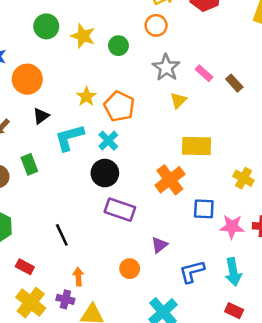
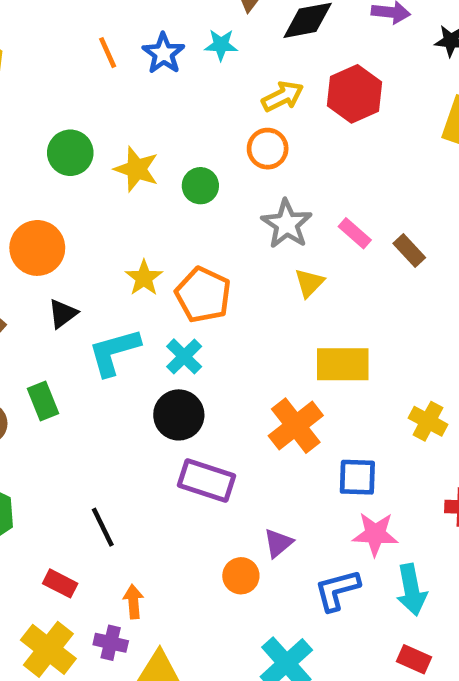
pink star: (232, 227) -> (375, 534), moved
red rectangle: (25, 267) -> (60, 583), moved
orange circle: (130, 269) -> (241, 576), moved

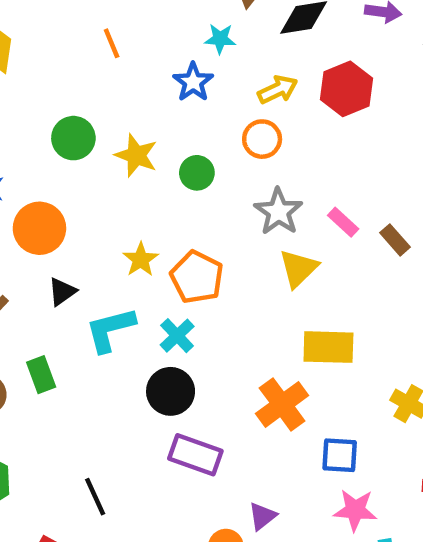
blue star: (163, 53) -> (193, 82), moved
yellow triangle: (309, 283) -> (299, 268), size x1.4

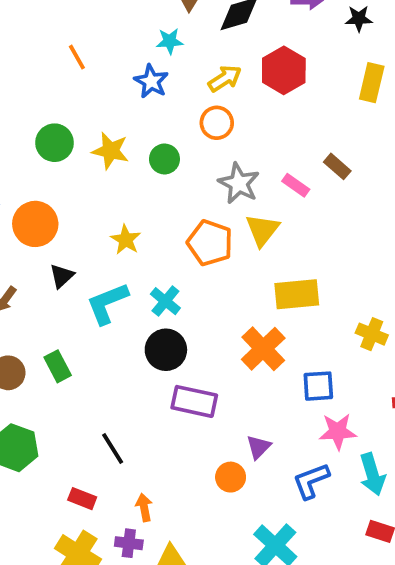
brown rectangle: (395, 240) -> (337, 166), moved
orange pentagon: (197, 277) -> (210, 243), moved
green rectangle: (41, 375) -> (58, 366), moved

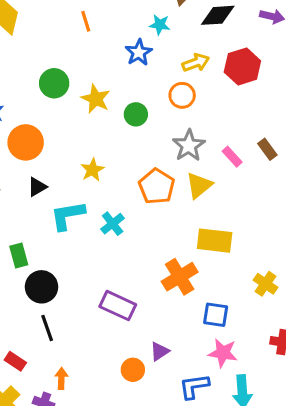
black circle: (166, 350) -> (41, 287), moved

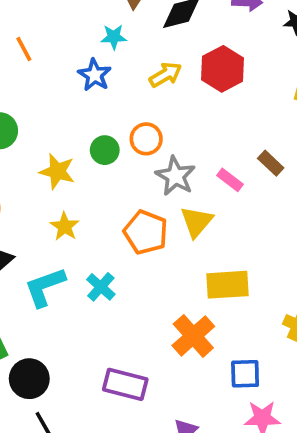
orange circle: (182, 95) -> (146, 139), moved
yellow star: (96, 99) -> (57, 171), moved

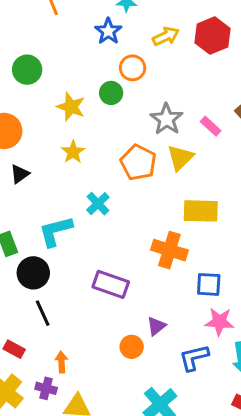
orange circle: (146, 139) -> (133, 68), moved
cyan L-shape: (45, 287) -> (56, 231), moved
orange cross: (193, 336) -> (169, 250), turned -36

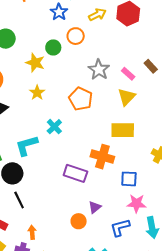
green circle: (111, 93) -> (53, 47), moved
yellow triangle: (180, 158) -> (127, 97), moved
purple rectangle: (111, 284) -> (75, 173), moved

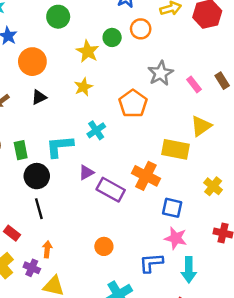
yellow triangle: (127, 97) -> (201, 126), moved
purple triangle: (95, 207) -> (86, 172), moved

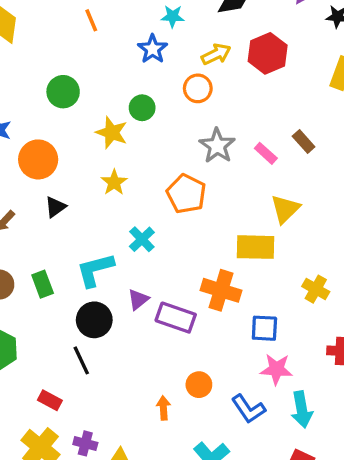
orange circle: (141, 29) -> (198, 88), moved
black circle: (37, 176) -> (94, 320), moved
orange circle: (104, 246) -> (199, 385), moved
orange arrow: (47, 249) -> (163, 408), moved
blue L-shape: (151, 263) -> (248, 409), turned -110

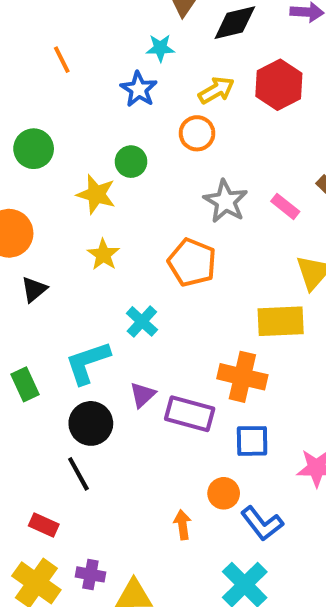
blue square: (264, 328) -> (252, 441), moved
blue L-shape: (248, 409) -> (262, 523), moved

